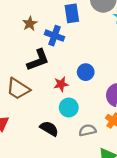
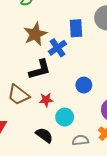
brown star: (30, 24) -> (35, 34), size x1.6
blue cross: (54, 36) -> (57, 48), turned 30
red star: (61, 84) -> (46, 100), moved

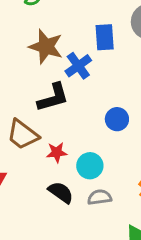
brown star: (35, 34) -> (46, 47), turned -30
red star: (46, 100) -> (57, 152), moved
gray semicircle: (80, 140) -> (100, 197), moved

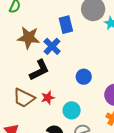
red star: (57, 152) -> (48, 98), moved

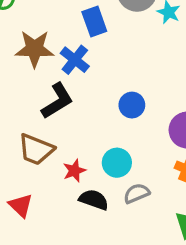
red star: (48, 98) -> (74, 171), moved

